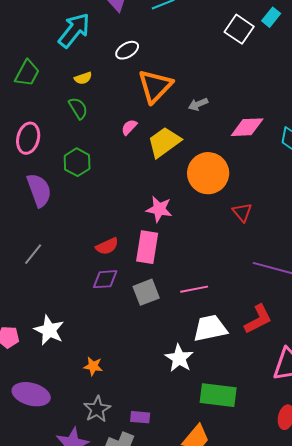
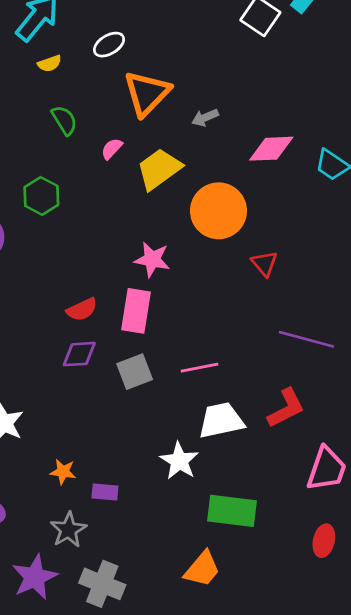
yellow semicircle: (83, 78) -> (50, 63), moved
green semicircle: (78, 108) -> (64, 120), moved
purple rectangle: (140, 417) -> (105, 492), moved

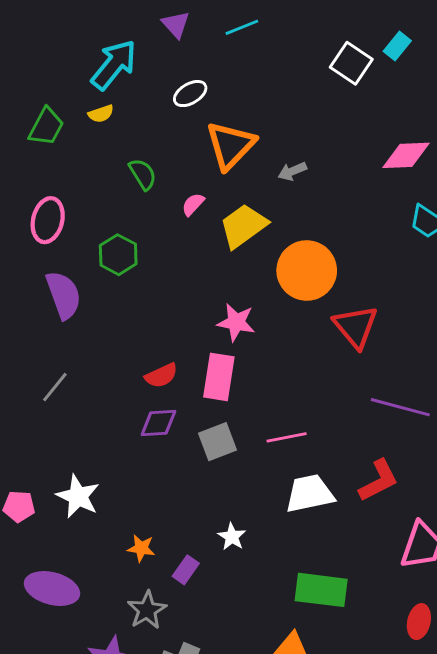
yellow semicircle: (50, 63) -> (101, 114), moved
pink diamond: (271, 149) -> (406, 155), moved
red triangle: (264, 264) -> (356, 327), size x1.6
white star: (179, 461) -> (232, 537), moved, size x0.7
purple rectangle: (105, 492) -> (186, 570), turned -60

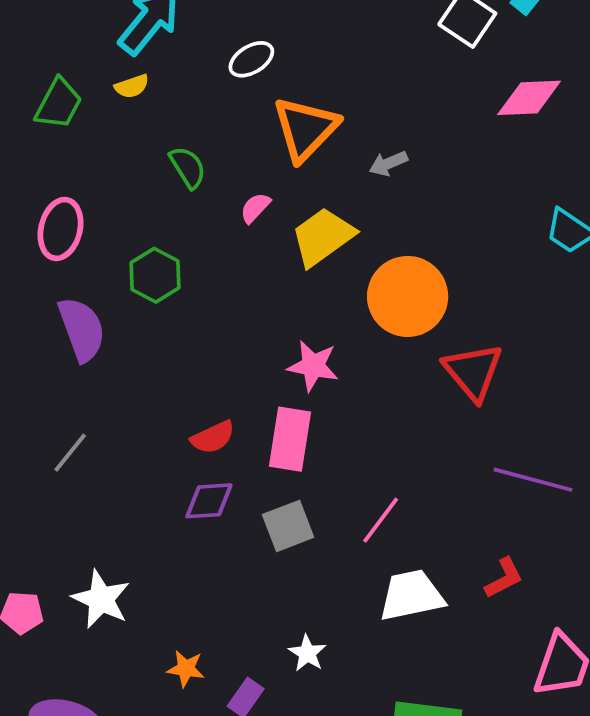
pink diamond: (406, 155) -> (529, 98), moved
pink line: (287, 437) -> (381, 520), turned -42
red L-shape: (379, 481) -> (504, 578), size x0.7

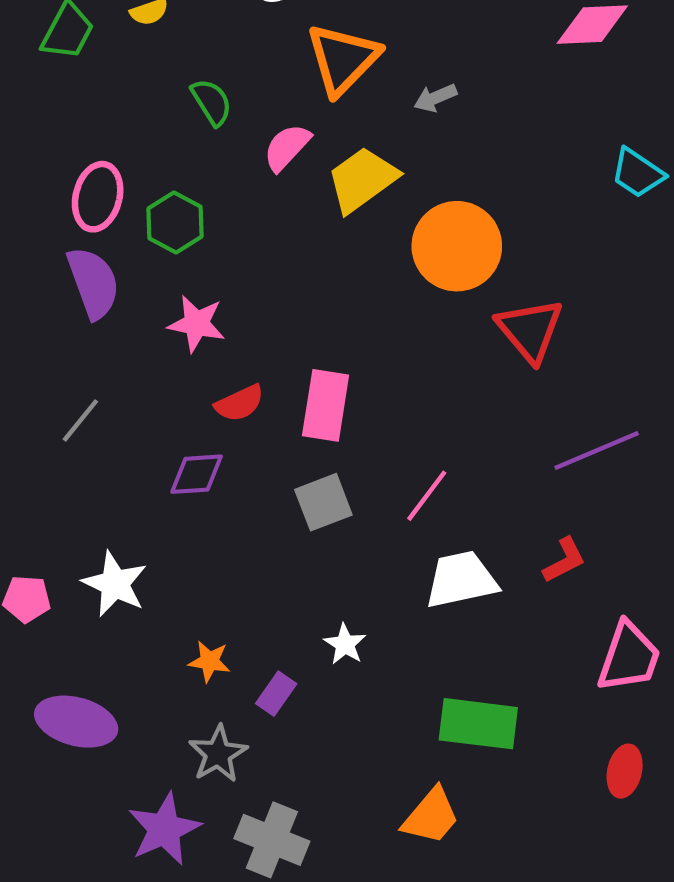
pink semicircle: (255, 208) -> (287, 147), size x1.4
pink ellipse: (60, 229) -> (98, 197), moved
pink star: (313, 366) -> (197, 324), moved
purple line: (533, 480) -> (597, 451), turned -38
purple diamond: (209, 501) -> (197, 474), moved

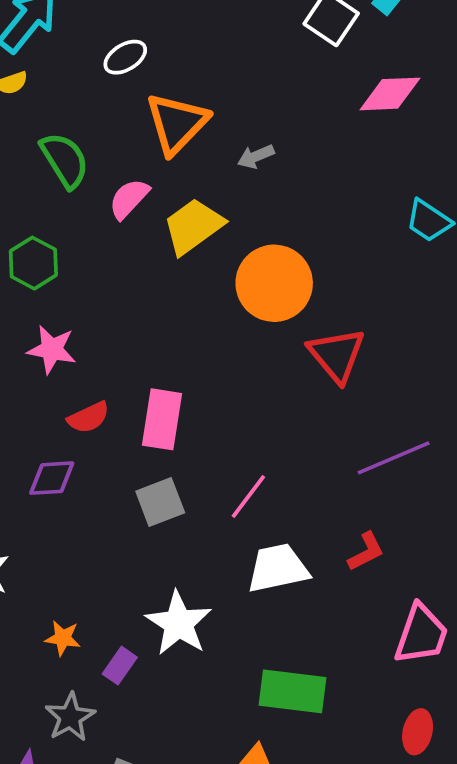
green semicircle: (212, 102) -> (65, 160), size x1.4
white star: (345, 644) -> (179, 623), size x1.8

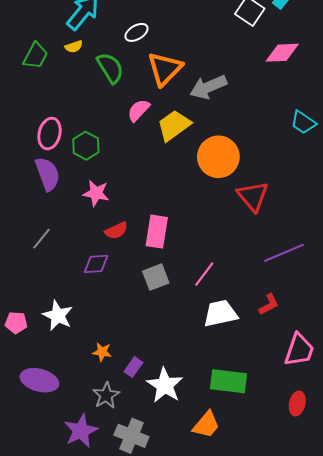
gray arrow: (256, 156) -> (208, 87), size x1.8
green semicircle: (65, 160) -> (110, 68), moved
white star: (179, 623) -> (165, 385), moved

